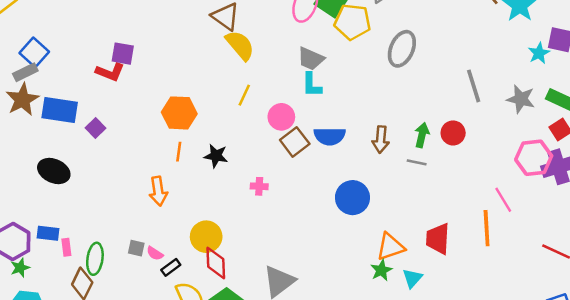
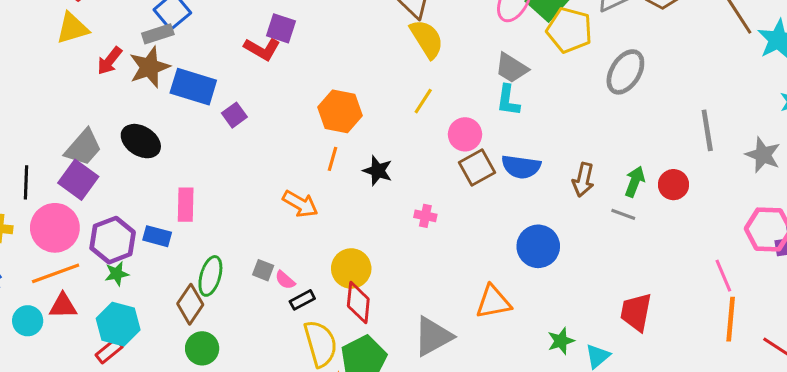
black ellipse: (54, 171) -> (141, 141), moved
orange arrow: (158, 191) -> (300, 204), turned -60
orange line: (487, 228) -> (731, 319), moved
pink rectangle: (66, 247) -> (186, 205), moved, size x1.5
orange triangle: (390, 247) -> (493, 302), moved

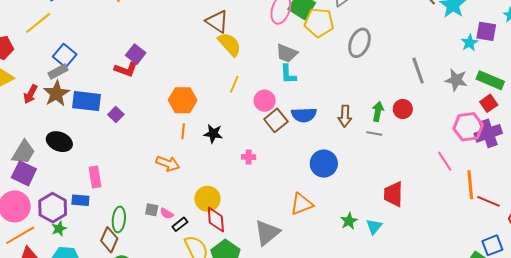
purple square: (281, 28) -> (136, 54), turned 30
orange line: (731, 319) -> (470, 185), moved

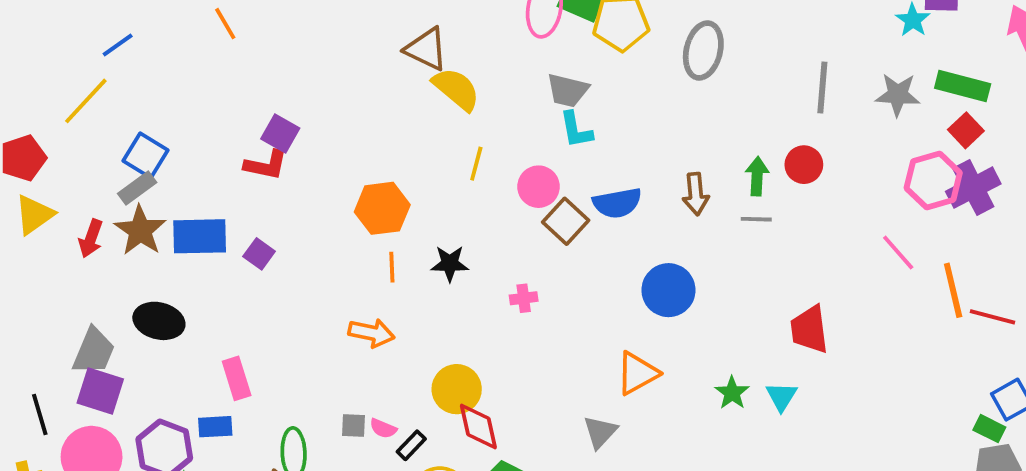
gray line: (418, 71) -> (822, 88), turned 32
gray triangle: (267, 233) -> (600, 432), moved, size x0.7

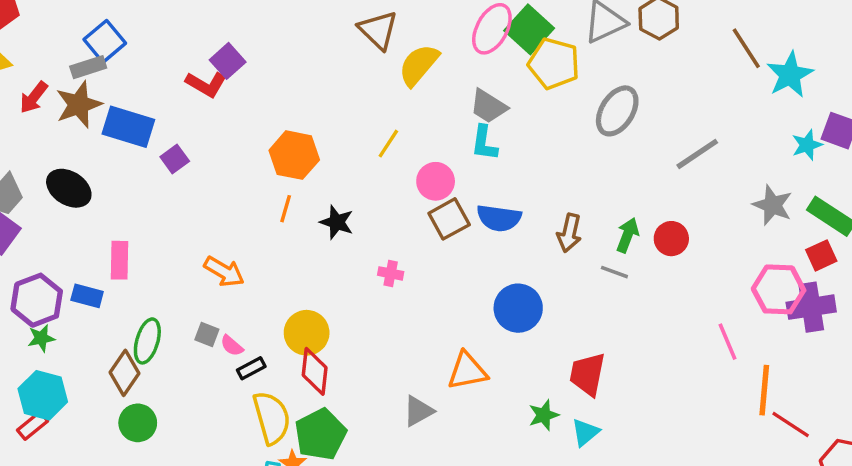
gray line: (822, 88) -> (697, 154), moved, turned 33
yellow semicircle: (456, 89) -> (419, 65), moved, turned -108
red trapezoid: (809, 329) -> (587, 374), moved
orange arrow: (371, 333) -> (224, 272), moved

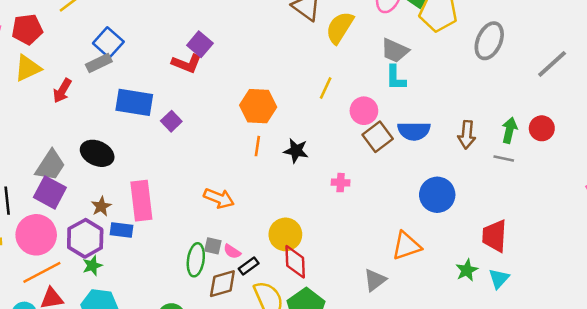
brown star: (79, 105) -> (101, 206), moved, size x0.6
pink rectangle: (119, 260) -> (141, 201), size x1.4
green ellipse: (147, 341) -> (196, 260), moved
brown diamond: (124, 373) -> (222, 284), moved, turned 48

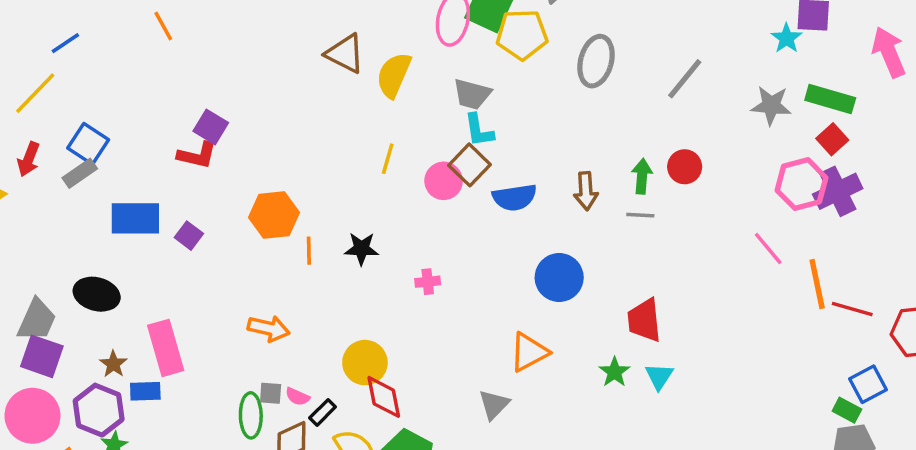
red arrow: (62, 91) -> (29, 159), moved
orange hexagon: (258, 106) -> (274, 215), moved
brown square: (378, 137) -> (470, 165), moved

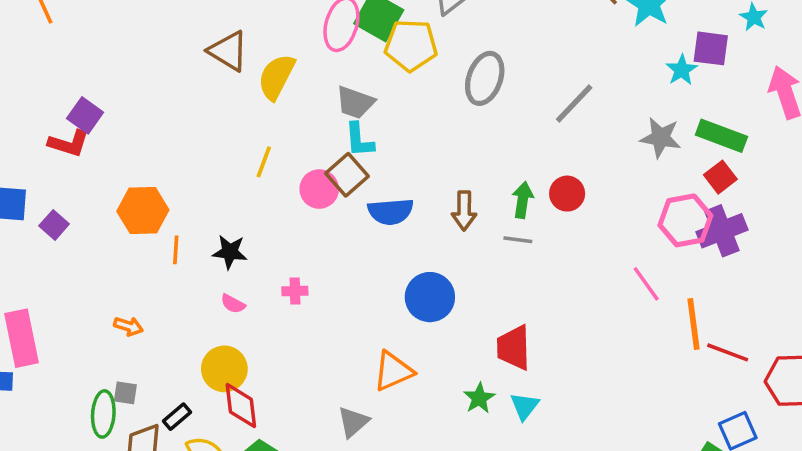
orange arrow: (269, 328) -> (128, 326), size x0.7
pink semicircle: (297, 397) -> (233, 304), moved

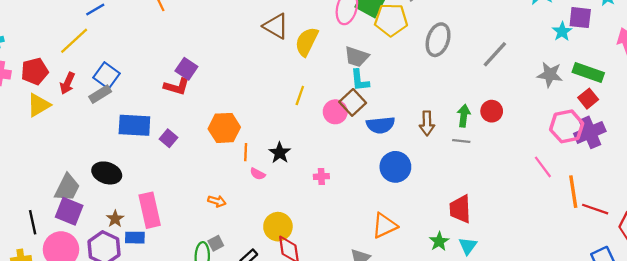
black star: (230, 252) -> (280, 153), turned 30
blue circle: (430, 297) -> (395, 167), moved
pink semicircle: (233, 304) -> (258, 174), moved
gray square: (125, 393) -> (216, 243), turned -35

